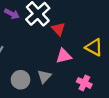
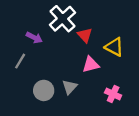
purple arrow: (12, 14) -> (34, 38), moved
yellow triangle: (94, 47) -> (114, 47), moved

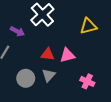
red triangle: (85, 35) -> (48, 54), moved, turned -40
yellow triangle: (114, 47) -> (88, 26), moved, turned -42

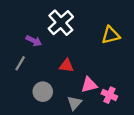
pink triangle: (67, 55) -> (89, 85), moved
gray triangle: (49, 75) -> (74, 103), moved

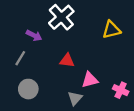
gray circle: (43, 92) -> (28, 89), moved
pink cross: (109, 95) -> (121, 90), moved

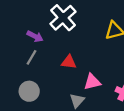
gray line: (20, 58) -> (31, 57), moved

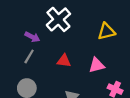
pink triangle: (92, 82) -> (97, 65), moved

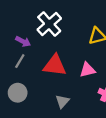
red triangle: (64, 61) -> (55, 65), size x1.6

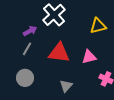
purple arrow: (23, 41) -> (30, 31), turned -56

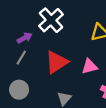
red triangle: (59, 53) -> (57, 62), turned -40

